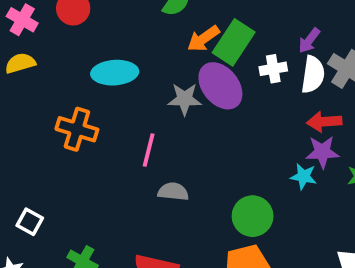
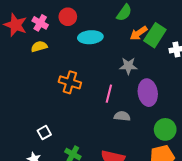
cyan ellipse: (115, 73) -> (90, 37), moved
purple ellipse: (220, 86) -> (148, 93), moved, turned 30
white square: (30, 222) -> (44, 133), turned 32

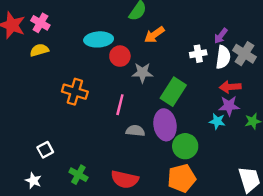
red circle: (68, 17) -> (120, 56), moved
green rectangle: (155, 35) -> (173, 92), moved
purple ellipse: (148, 93) -> (165, 125), moved

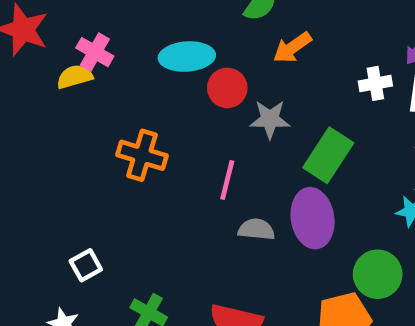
pink cross: (40, 23) -> (95, 52), moved
green circle: (185, 146) -> (378, 274), moved

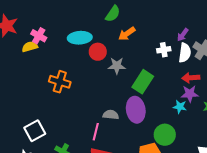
pink line: (227, 180) -> (96, 132), moved
white square: (86, 265) -> (35, 131), size x1.5

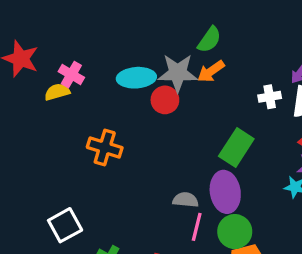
green semicircle: (113, 14) -> (209, 40), moved
gray star: (117, 66) -> (178, 73), moved, size x1.4
pink line: (96, 132) -> (197, 227), moved
green circle: (165, 135) -> (235, 232), moved

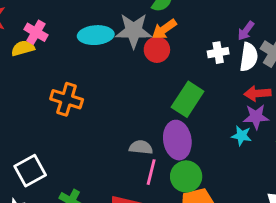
red circle: (165, 100) -> (157, 50), moved

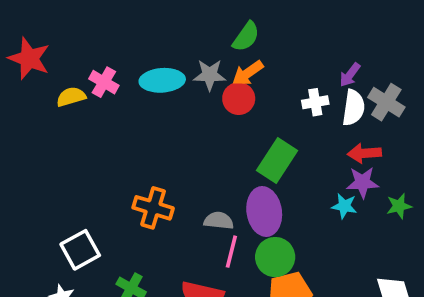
gray star: (134, 31) -> (210, 75), size x0.7
pink cross: (36, 32) -> (104, 82), moved
orange cross: (67, 99) -> (153, 208), moved

